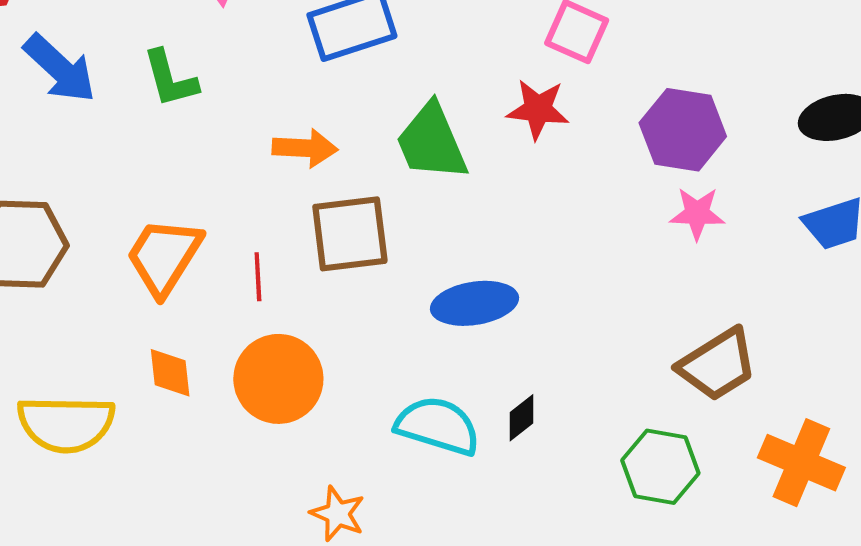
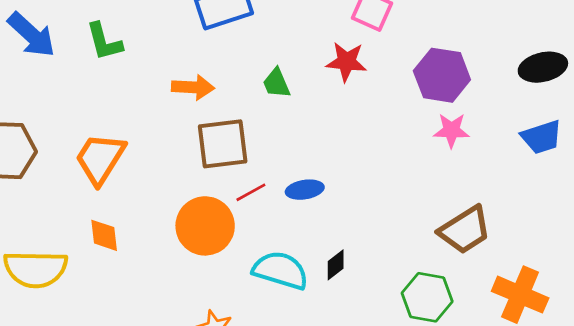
green trapezoid: (432, 142) -> (276, 83), size x0.6
red line: (258, 277) -> (251, 192), moved, turned 64
blue ellipse: (474, 303) -> (305, 190), size x0.7
orange circle: (278, 379) -> (205, 226), moved

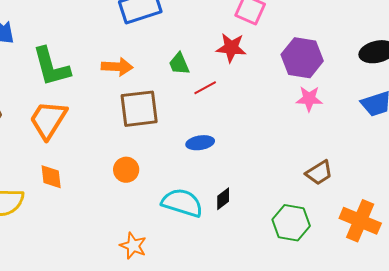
green L-shape: (104, 42) -> (51, 67), moved, size x1.4
red line: (251, 192) -> (205, 88), moved
orange circle: (205, 226) -> (126, 170), size x0.6
brown trapezoid: (465, 230) -> (319, 173), size x0.7

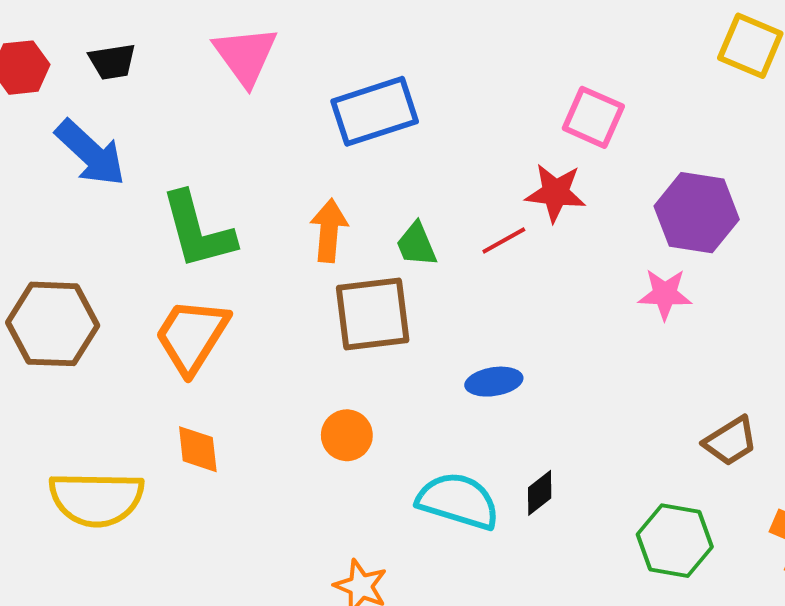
green trapezoid: (179, 64) -> (416, 244), moved
orange arrow: (117, 67) -> (329, 231), turned -88
red line: (205, 88) -> (504, 240), moved
pink star: (309, 99) -> (665, 294), moved

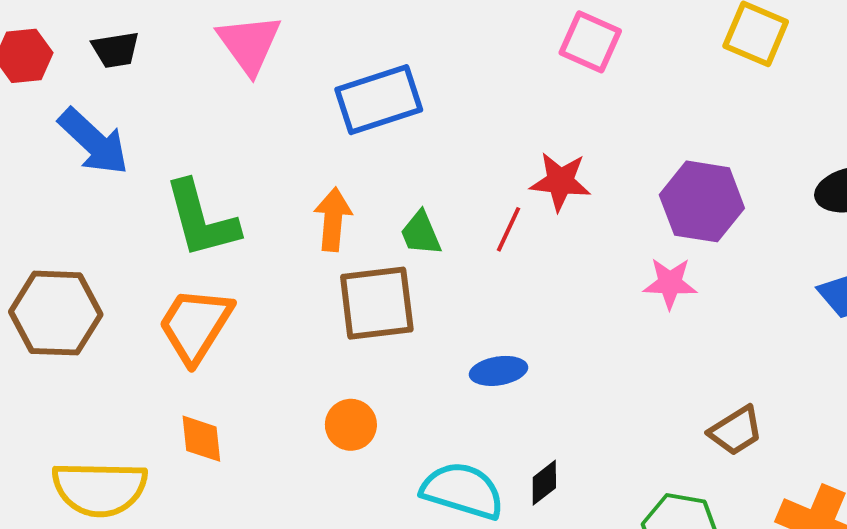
pink square: (593, 117) -> (590, 42), moved
red line: (504, 240) -> (508, 229), turned -36

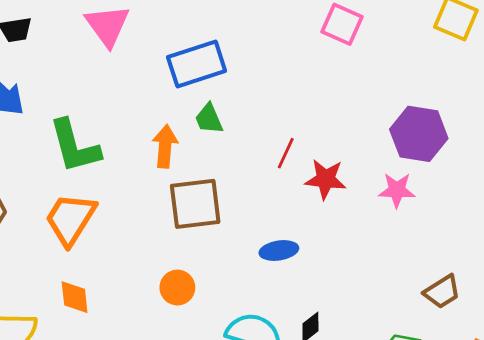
red star: (560, 181) -> (326, 179), moved
green trapezoid: (421, 233) -> (209, 119), moved

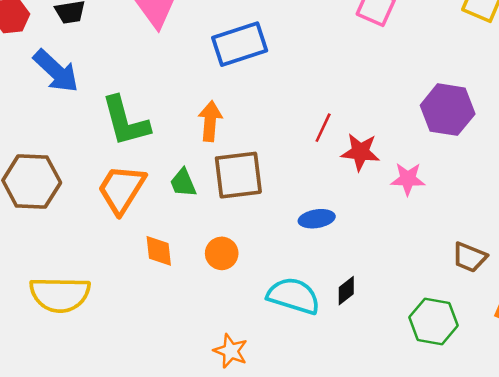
green trapezoid: (209, 119) -> (183, 183), moved
pink star: (397, 190) -> (408, 179), moved
brown trapezoid: (442, 292) -> (469, 257), turned 54
orange diamond: (75, 297) -> (159, 251), moved

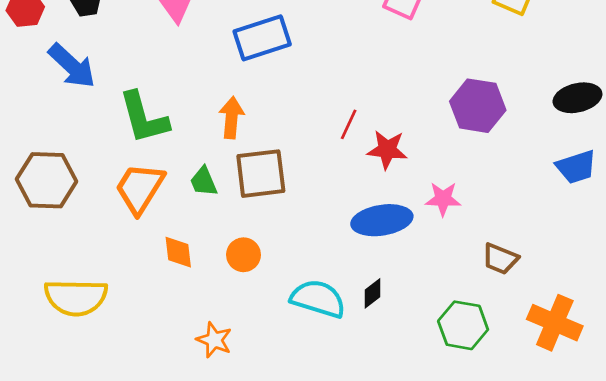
pink star: (408, 179) -> (443, 199), moved
blue ellipse: (317, 219) -> (382, 220), moved, size x1.6
orange star: (231, 351) -> (214, 340), moved

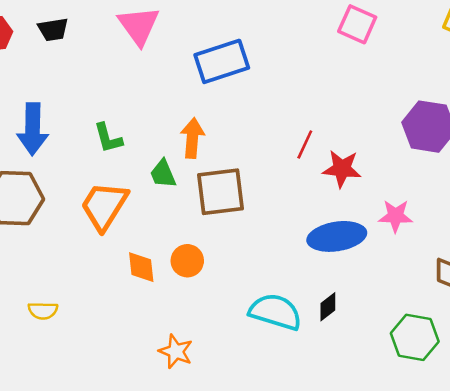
blue arrow: (72, 66) -> (33, 129), moved, turned 48
green L-shape: (144, 118) -> (108, 138), size x0.6
green trapezoid: (204, 182) -> (163, 174), moved
orange circle: (243, 255) -> (187, 261), moved
yellow semicircle: (76, 297) -> (43, 311), size x0.5

